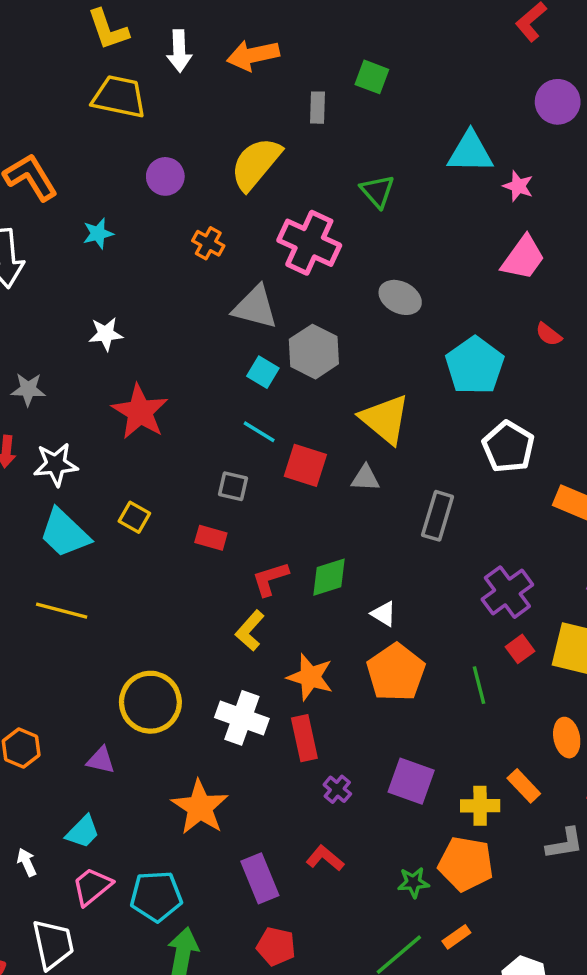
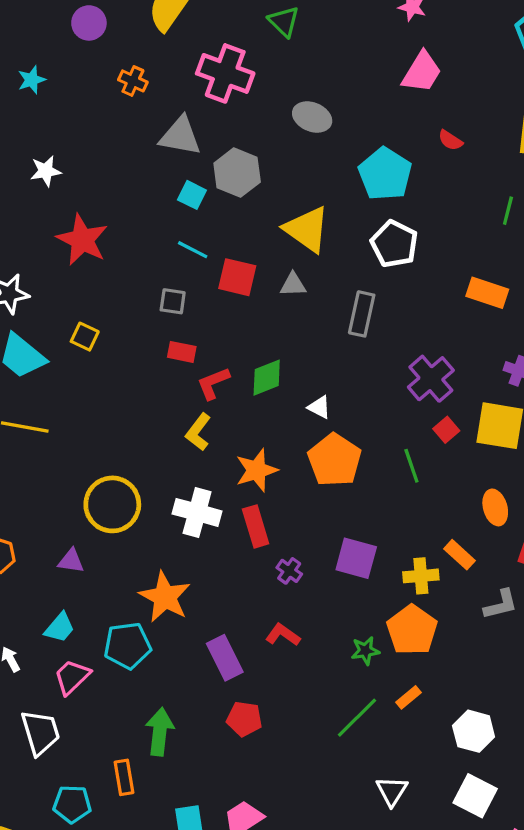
white pentagon: (508, 447) -> (394, 244), moved
red rectangle: (211, 538) -> (182, 352), moved
orange star: (310, 677) -> (257, 470), turned -30
orange pentagon: (466, 864) -> (412, 630), turned 30
cyan pentagon: (156, 896) -> (127, 646), moved

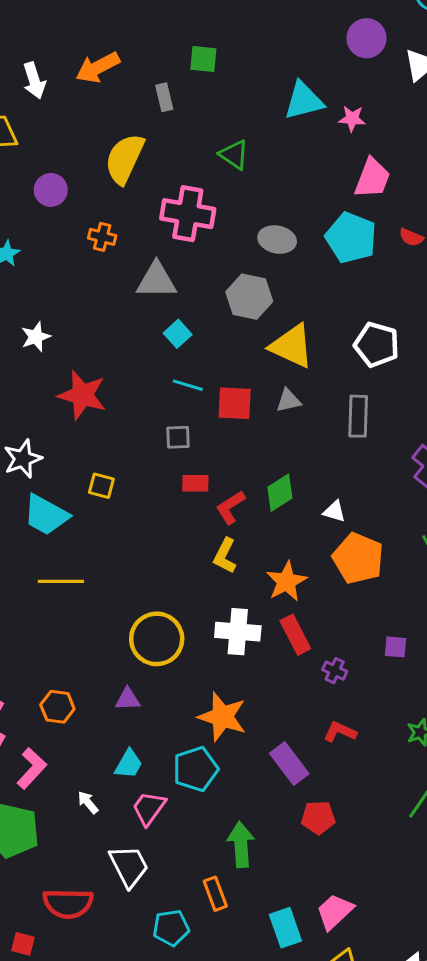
gray hexagon: (237, 173) -> (249, 297), moved
cyan pentagon: (385, 174) -> (351, 238), moved
cyan square: (192, 195) -> (178, 334), turned 32
purple square: (356, 558) -> (396, 647), size x0.6

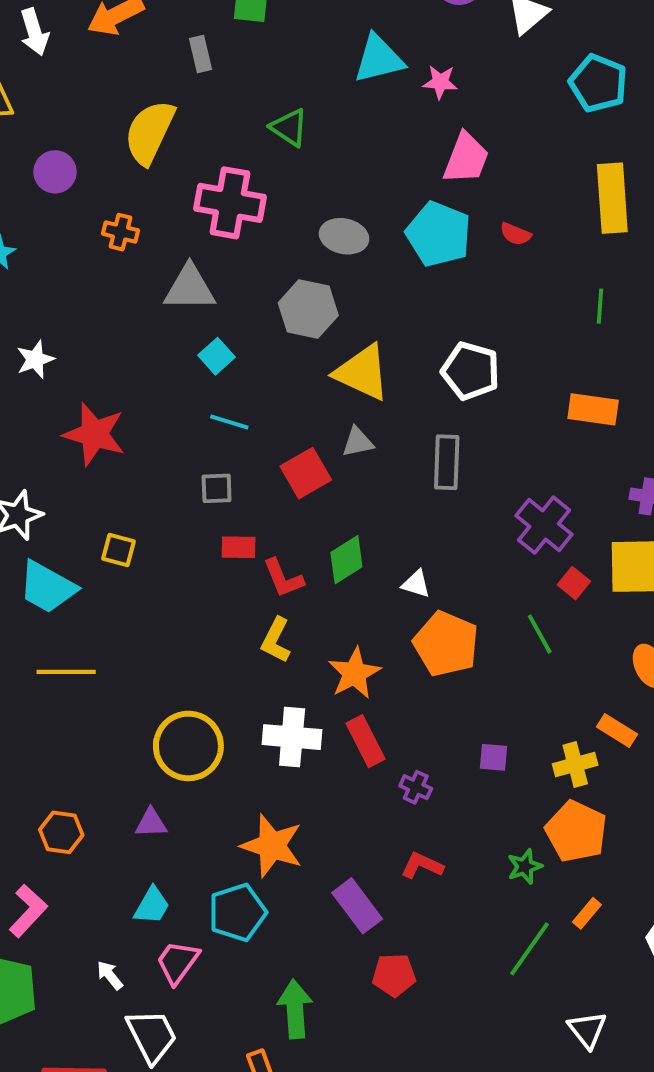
red square: (235, 403) -> (306, 473), moved, turned -33
red L-shape: (230, 507) -> (283, 578), turned -80
white arrow: (88, 802) -> (110, 975), moved

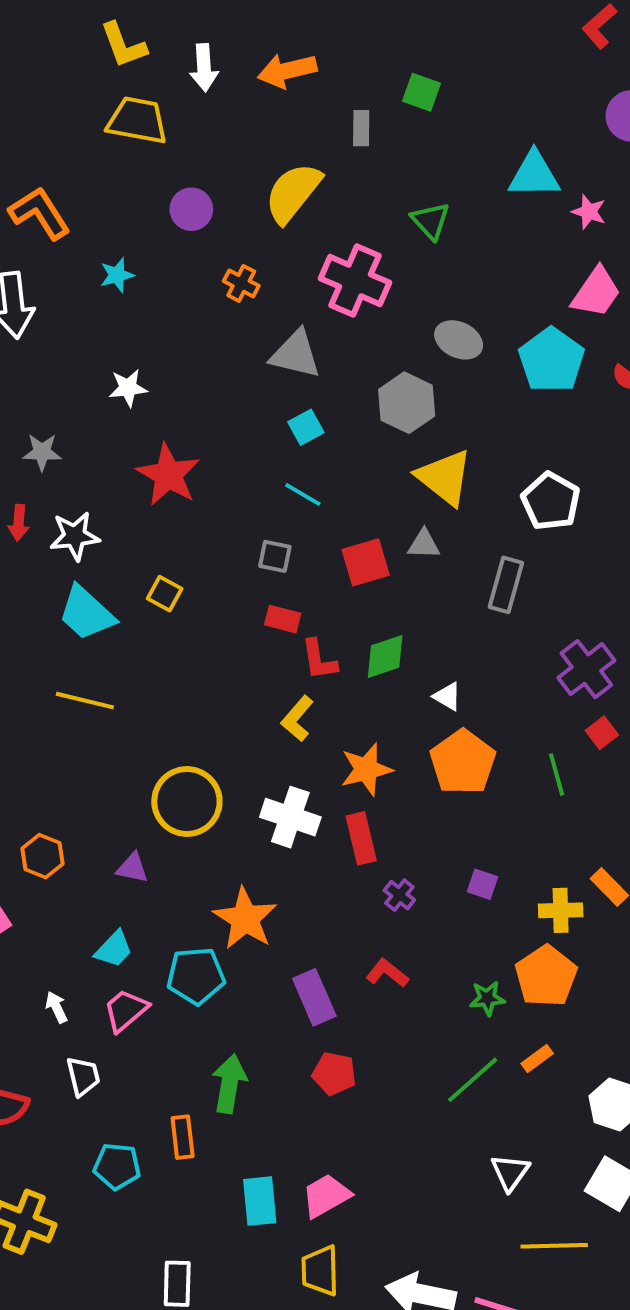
white trapezoid: (152, 1036) -> (83, 1076), size x0.7

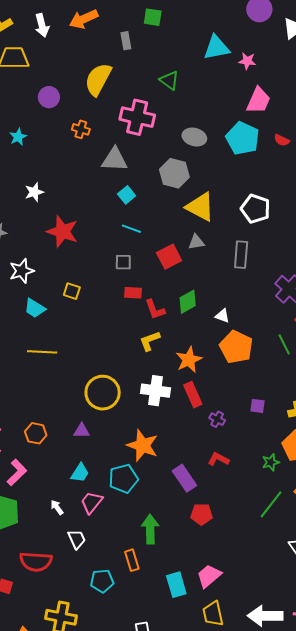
cyan trapezoid: (86, 613) -> (35, 308), size x0.7
yellow L-shape: (297, 719) -> (150, 341), turned 40

